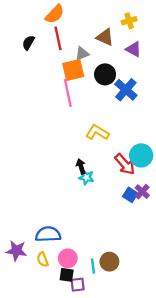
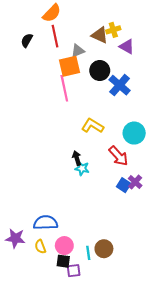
yellow cross: (129, 21) -> (113, 30), moved
cyan circle: (141, 155) -> (134, 133), moved

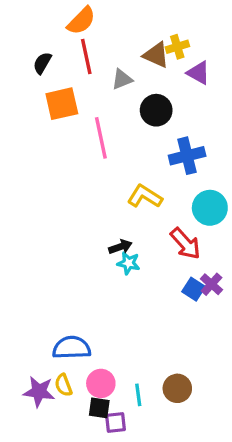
orange square: (70, 66) -> (62, 104), moved
blue cross: (120, 85) -> (187, 156), moved, turned 35
black arrow: (77, 158) -> (120, 247), turned 88
purple star: (15, 238) -> (39, 392), moved
brown circle: (104, 249) -> (177, 388), moved

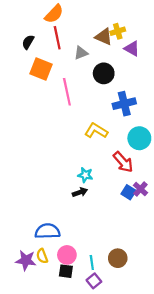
orange square: (62, 104) -> (41, 69), turned 35
black arrow: (120, 247) -> (80, 192), moved
purple square: (115, 423) -> (94, 281), moved, turned -32

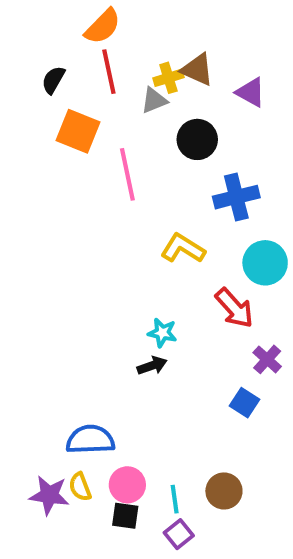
yellow cross: (118, 31) -> (168, 78), moved
blue square: (129, 192) -> (245, 403), moved

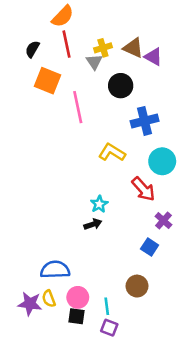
brown triangle: (197, 70) -> (133, 48), moved
gray triangle: (154, 100) -> (94, 62), turned -42
cyan star: (162, 333) -> (99, 204), turned 30
brown circle: (224, 491) -> (137, 286), moved
purple square: (179, 534) -> (109, 328), turned -30

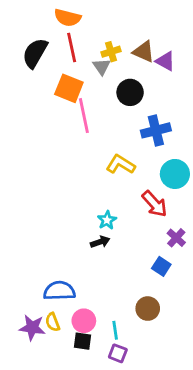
orange semicircle: (63, 16) -> (68, 18), turned 60
black semicircle: (32, 49) -> (35, 53), size x1.6
orange square: (48, 81) -> (69, 88), moved

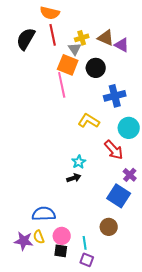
orange square: (69, 88) -> (68, 65), moved
blue square: (161, 266) -> (119, 196), size x1.6

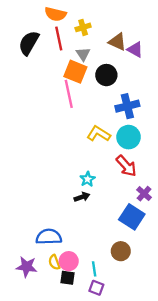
yellow cross: (82, 38) -> (83, 27), moved
cyan circle: (129, 128) -> (129, 137), moved
yellow semicircle: (39, 237) -> (54, 262), moved

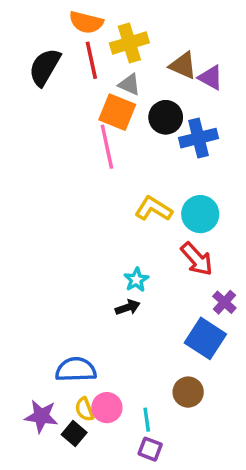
yellow cross: (83, 27) -> (129, 43), size x1.5
gray triangle: (83, 54) -> (129, 84), turned -32
blue cross: (127, 106) -> (198, 138), moved
black square: (68, 278) -> (74, 434), moved, turned 32

